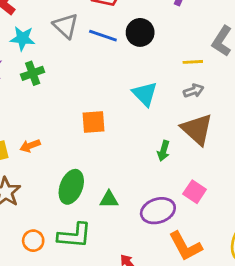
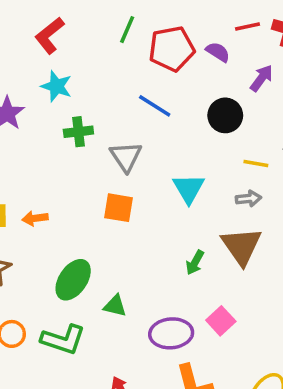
gray triangle: (66, 26) -> (126, 157), moved
black circle: (140, 32) -> (225, 115), moved
green cross: (33, 73) -> (78, 132), moved

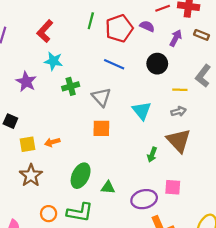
pink square: (221, 321) -> (173, 187), turned -35

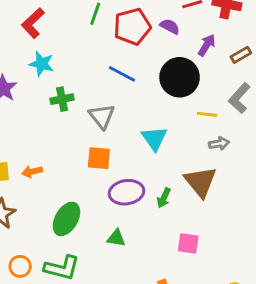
brown rectangle: (202, 35) -> (241, 55), moved, turned -56
black circle: (157, 64) -> (180, 77), size x1.4
gray arrow: (179, 111) -> (219, 144), moved
green triangle: (108, 188) -> (116, 238), moved
purple ellipse: (144, 199) -> (127, 192), moved

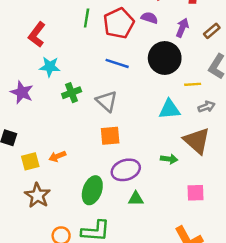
cyan triangle: (154, 138) -> (169, 109), moved, turned -50
purple ellipse: (127, 192) -> (126, 170), moved
green arrow: (164, 198) -> (169, 159), turned -98

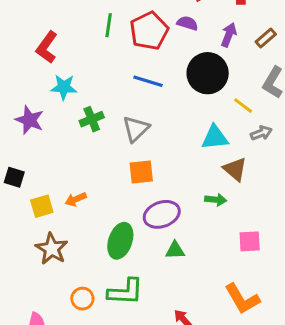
yellow line: (193, 84) -> (243, 106), turned 42
gray triangle: (107, 101) -> (136, 129), turned 35
brown triangle: (197, 141) -> (235, 169), moved, size x0.7

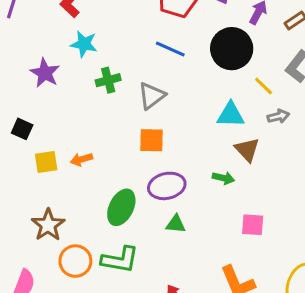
brown star: (52, 249) -> (48, 225), moved
orange circle: (82, 299) -> (75, 261), size x1.4

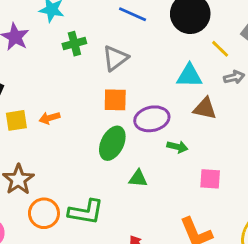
brown triangle: (247, 150) -> (205, 108), turned -35
green arrow: (223, 178) -> (177, 147), moved
purple ellipse: (167, 186) -> (152, 119), moved
green ellipse: (121, 207) -> (112, 143), moved

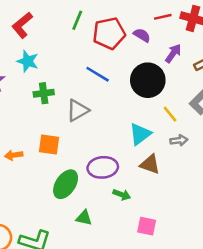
cyan triangle: (189, 76) -> (140, 134), turned -45
orange square: (115, 100) -> (49, 145), moved

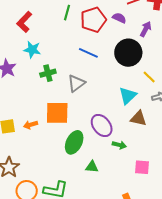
orange square: (49, 145) -> (57, 113), size x1.4
purple ellipse: (103, 167) -> (102, 125), turned 65

